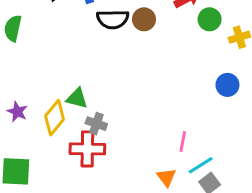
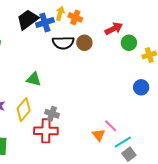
green triangle: (77, 98) -> (34, 79), moved
pink line: (183, 142) -> (111, 126), turned -56
orange triangle: (166, 177) -> (99, 135), moved

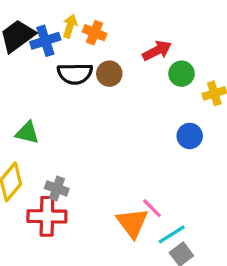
blue circle: (141, 87) -> (190, 136), moved
orange triangle: (99, 135) -> (132, 223), size x1.5

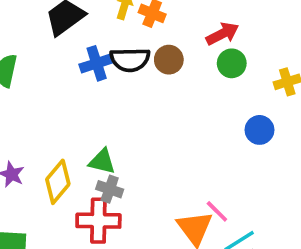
blue cross: (45, 41) -> (97, 63), moved
green circle: (181, 74) -> (232, 63), moved
green triangle: (27, 133) -> (102, 161), moved

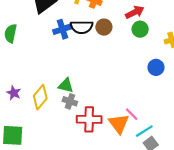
red cross: (98, 221) -> (89, 119), moved

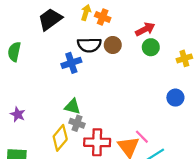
blue cross: (63, 29) -> (71, 63), moved
blue circle: (156, 67) -> (175, 98), moved
yellow diamond: (40, 97) -> (60, 138), moved

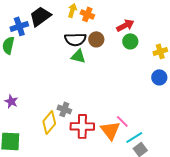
blue cross: (71, 63) -> (19, 26), moved
blue circle: (175, 98) -> (159, 77), moved
green triangle: (72, 107) -> (78, 56), moved

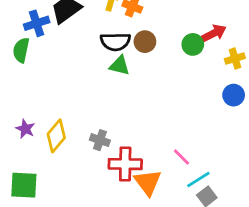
red arrow: (125, 25) -> (214, 33), moved
yellow diamond: (49, 122) -> (56, 136), moved
orange triangle: (110, 130) -> (148, 182), moved

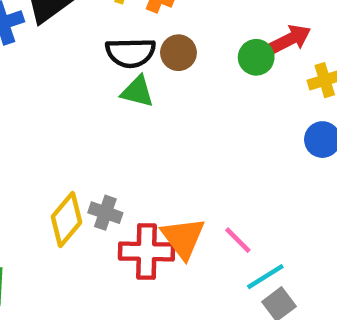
yellow diamond: (56, 136) -> (67, 220), moved
orange triangle: (148, 182) -> (183, 238), moved

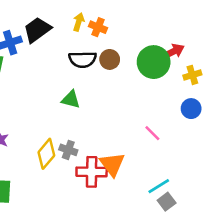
green circle: (256, 57) -> (154, 62), size x1.6
green triangle: (137, 92) -> (71, 100), moved
pink line: (238, 240) -> (152, 133), moved

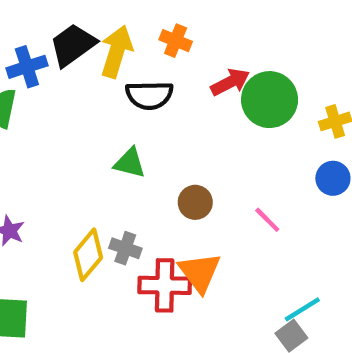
yellow arrow: (79, 22) -> (117, 51), moved, size x1.6
red arrow: (173, 52) -> (230, 82), moved
brown circle: (110, 59) -> (195, 202), moved
cyan line: (159, 186) -> (302, 309), moved

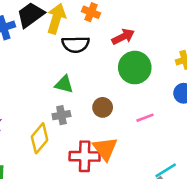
green circle: (270, 100) -> (135, 68), moved
pink line: (267, 220) -> (145, 118), turned -66
gray cross: (125, 248) -> (61, 115), moved, turned -30

